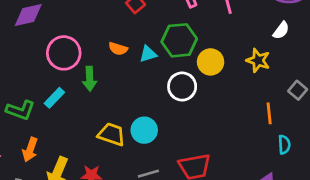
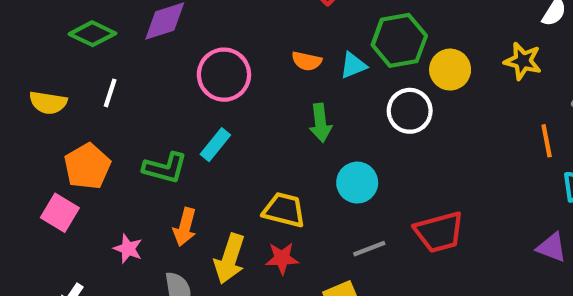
green arrow: (90, 79) -> (320, 123), moved
yellow trapezoid: (112, 134) -> (284, 210), moved

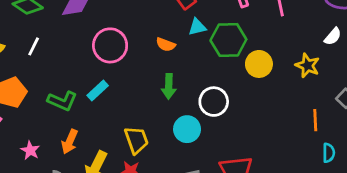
cyan triangle: (353, 65) -> (197, 27), moved
white circle: (410, 111) -> (214, 102), moved
yellow trapezoid: (284, 210) -> (136, 140), turned 48

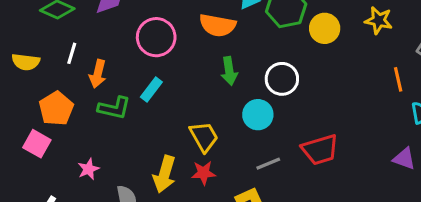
orange semicircle: (166, 45) -> (218, 25), size x1.6
orange arrow: (70, 142) -> (98, 74), moved
pink star: (30, 150) -> (89, 169), turned 30

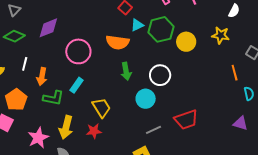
yellow trapezoid: (204, 137) -> (101, 108), moved
pink star: (89, 169) -> (38, 138), size x1.5
red star: (203, 173) -> (94, 131), moved
yellow arrow: (164, 174) -> (66, 127), moved

